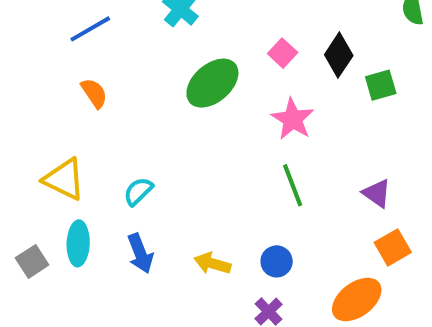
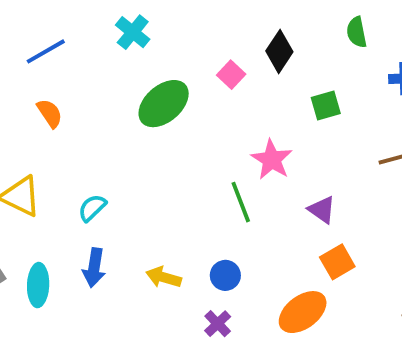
black diamond: (339, 55) -> (279, 51), moved
pink star: (293, 119) -> (272, 160), moved
cyan ellipse: (78, 243) -> (38, 285), moved
blue arrow: (140, 253) -> (94, 268), turned 30

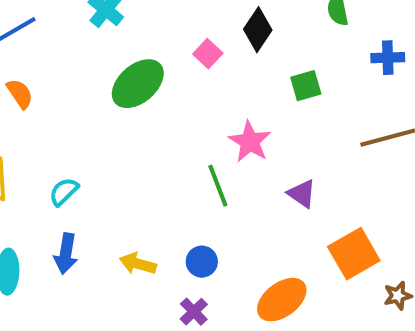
orange square: (337, 262) -> (354, 254), moved, size x1.4

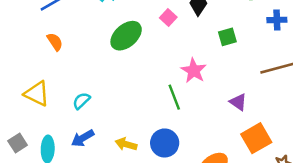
purple triangle: (302, 194) -> (238, 102), moved
blue arrow: (66, 254) -> (83, 138), turned 50
blue circle: (202, 262) -> (165, 143), size x1.5

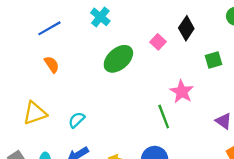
yellow triangle: (37, 94) -> (35, 113), turned -45

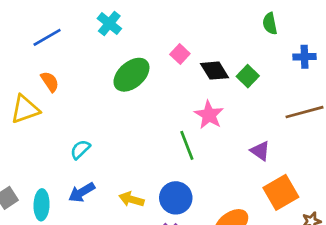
black diamond: (186, 28) -> (215, 71), moved, turned -65
green square: (213, 60) -> (248, 76), turned -30
yellow triangle: (35, 113) -> (25, 109), moved

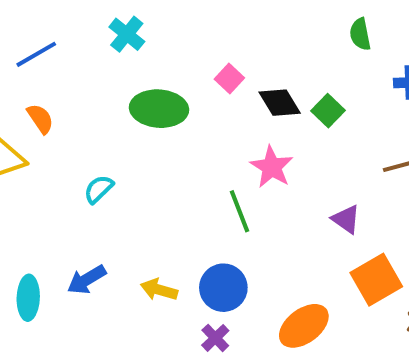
green ellipse: (131, 75) -> (159, 109), turned 45
cyan semicircle: (80, 149) -> (99, 189), moved

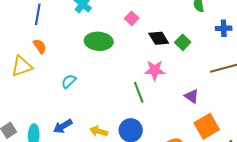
blue line: (36, 54) -> (38, 14), turned -50
pink square: (229, 78) -> (132, 18), moved
pink star: (272, 167) -> (155, 70), turned -30

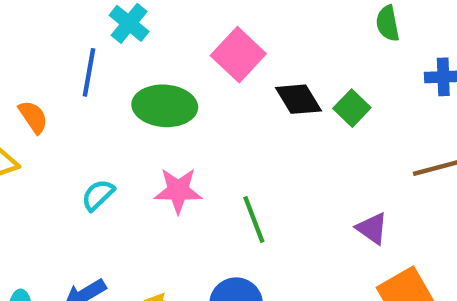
blue line: (38, 14) -> (89, 72), moved
pink square: (132, 18) -> (238, 55), size x1.6
pink star: (155, 70) -> (178, 191), moved

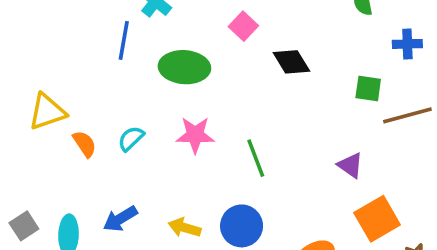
pink square: (238, 55) -> (243, 26), size x0.7
green square: (352, 108) -> (368, 89), moved, turned -36
orange semicircle: (33, 117) -> (85, 144), moved

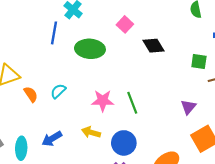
pink star: (195, 135) -> (103, 101), moved
purple triangle: (350, 165) -> (188, 107), turned 35
yellow arrow: (184, 228) -> (91, 132), moved

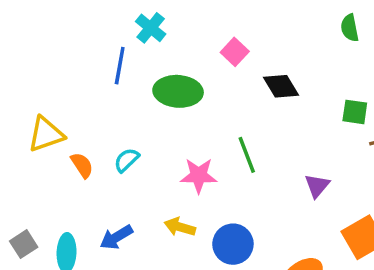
green line: (132, 103) -> (247, 155), moved
purple triangle: (188, 107) -> (317, 186), moved

